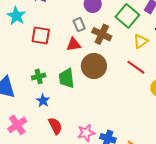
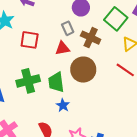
green cross: (39, 76) -> (28, 81), size x1.6
blue star: (43, 101) -> (63, 105), moved

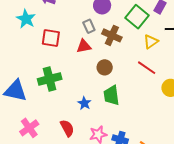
brown circle: (83, 70) -> (105, 67), size x0.6
green trapezoid: (56, 82) -> (111, 95), moved

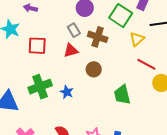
red line: (147, 68) -> (146, 64), moved
green trapezoid: (111, 95) -> (122, 95), moved
blue star: (84, 103) -> (67, 92), moved

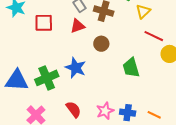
green cross: (40, 87) -> (47, 78), moved
blue star: (67, 92) -> (76, 68), size x1.5

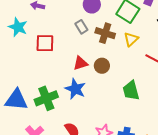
yellow triangle: (143, 11) -> (131, 39), moved
red triangle: (78, 26) -> (80, 63), moved

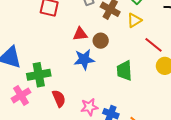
blue star: (75, 89) -> (84, 59), moved, turned 30
green cross: (46, 98) -> (39, 75), moved

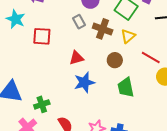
brown circle: (101, 41) -> (115, 60), moved
green cross: (39, 75) -> (42, 104), size x0.7

